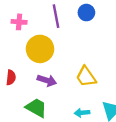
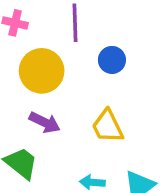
blue circle: (86, 13) -> (112, 60), moved

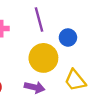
yellow circle: (42, 71) -> (43, 58), moved

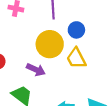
yellow trapezoid: (75, 80) -> (76, 58), moved

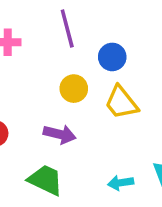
yellow circle: (50, 44) -> (74, 89), size x0.6

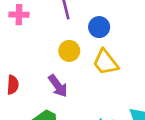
purple arrow: (60, 134) -> (58, 86), turned 40

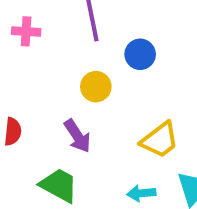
yellow trapezoid: (106, 62) -> (160, 140), moved, turned -92

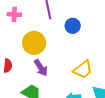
yellow circle: (96, 87) -> (34, 43), moved, size x1.5

